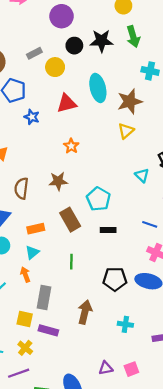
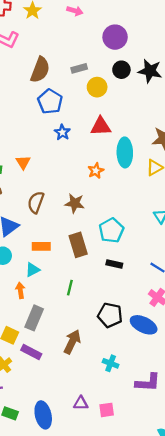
cyan ellipse: (98, 88) -> (125, 152), moved

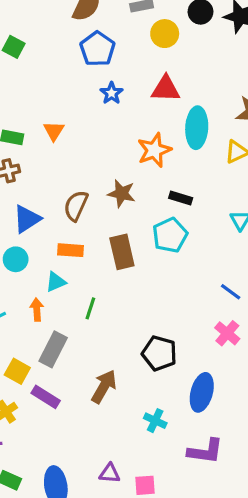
orange star: (96, 171) -> (154, 150), size x1.5
brown semicircle: (36, 202) -> (76, 206), moved
black rectangle: (114, 264) -> (181, 198), moved
green line: (70, 288) -> (90, 308), moved
blue ellipse: (144, 325) -> (202, 392), moved, turned 75

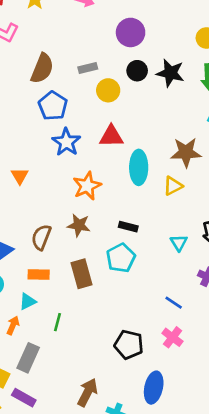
blue star: (112, 93) -> (66, 142), size x1.5
orange star: (154, 150) -> (87, 186), moved
orange arrow: (37, 310) -> (13, 325), turned 30
black pentagon: (159, 353) -> (129, 345), moved
brown arrow: (104, 387) -> (87, 392), moved

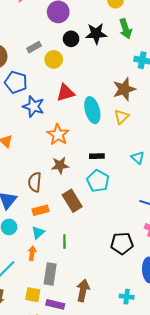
brown arrow: (87, 392) -> (83, 290), moved

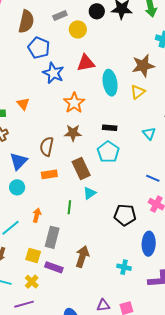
cyan triangle: (38, 232) -> (90, 193), moved

